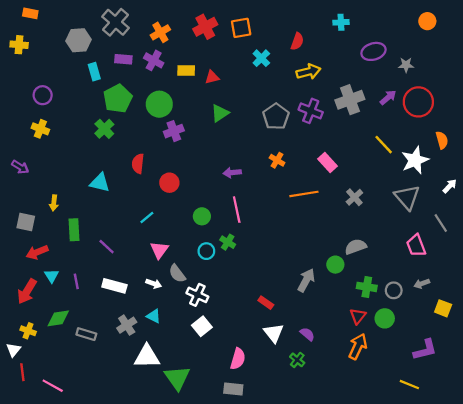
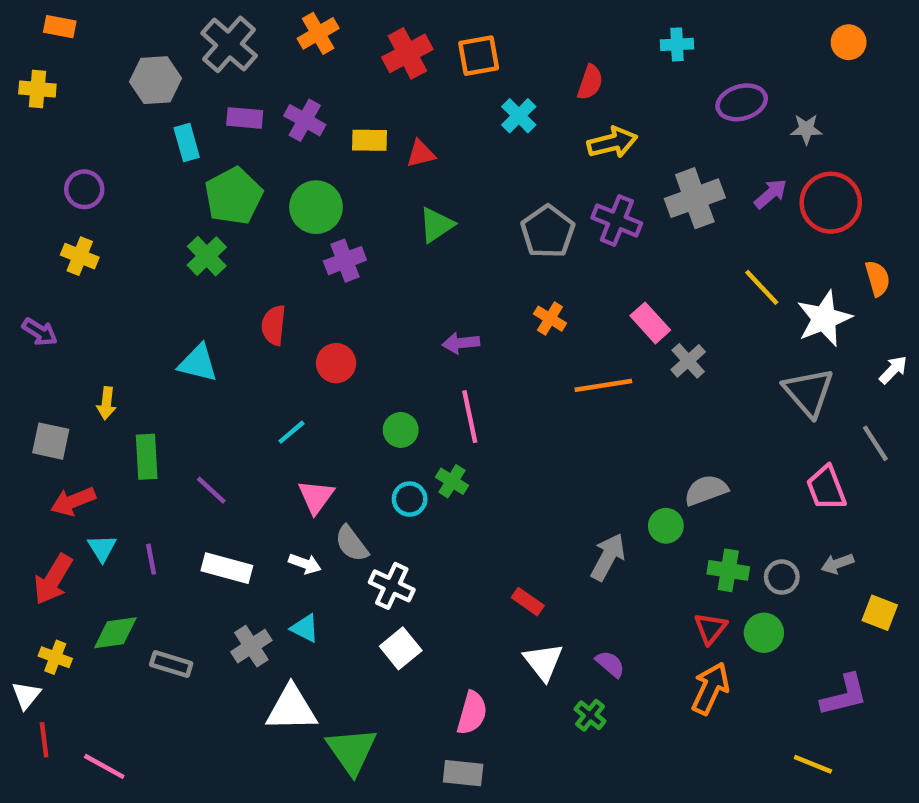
orange cross: (160, 32) -> (318, 33), moved
gray cross: (354, 197) -> (688, 361), moved

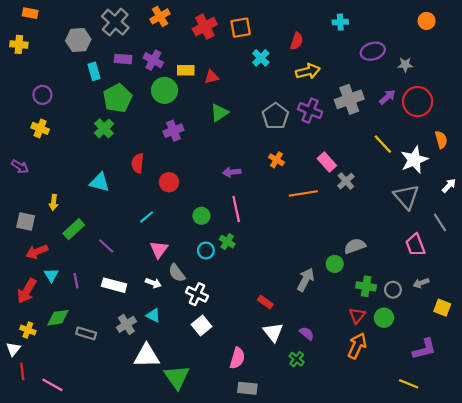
green circle: (316, 207) -> (164, 90), moved
green rectangle: (147, 457) -> (74, 229), turned 50
gray rectangle: (463, 773) -> (247, 388), moved

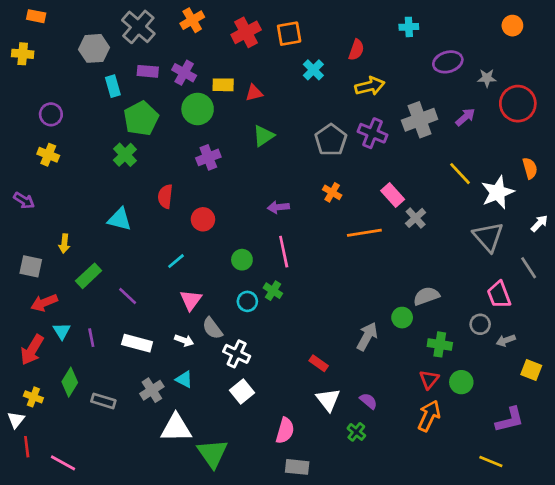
red circle: (418, 102) -> (518, 104), moved
gray circle: (393, 290) -> (480, 324), moved
green diamond: (58, 318) -> (70, 382), turned -50

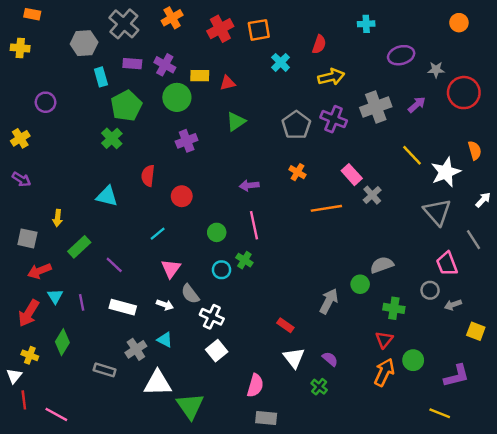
yellow cross: (48, 155) -> (20, 138), moved, turned 36
green circle: (461, 382) -> (413, 360), moved
gray rectangle: (103, 401) -> (105, 370), moved

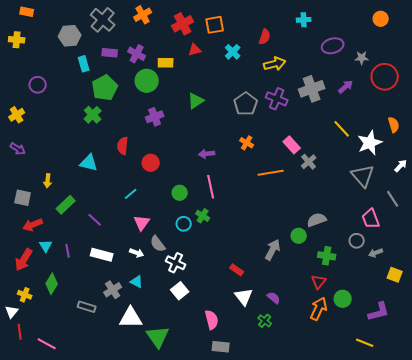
red triangle: (228, 83) -> (195, 50), moved
pink semicircle: (255, 385) -> (212, 320), turned -30

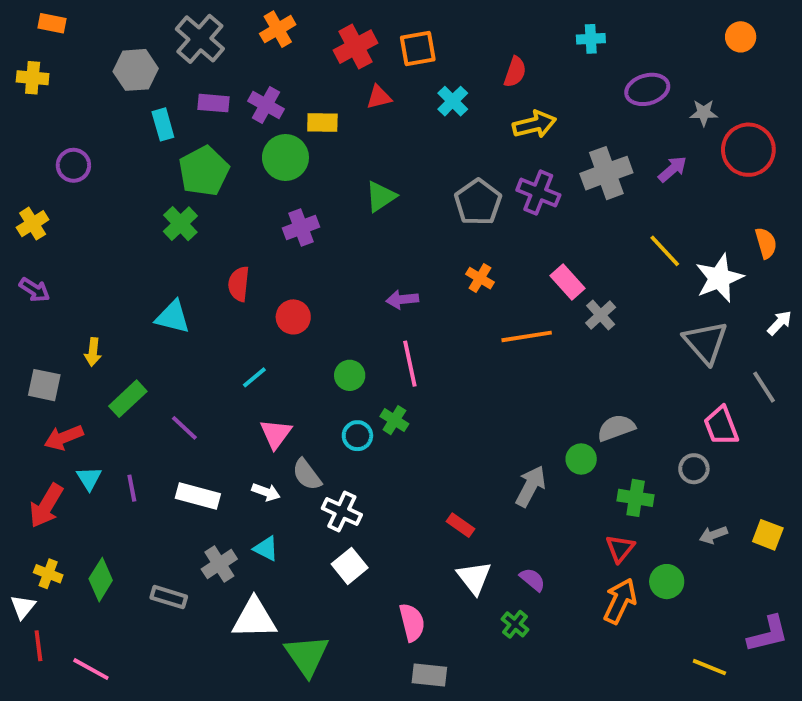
gray arrow: (376, 253) -> (713, 535), moved
green diamond: (52, 284) -> (101, 580), moved
purple L-shape: (379, 312) -> (768, 634), moved

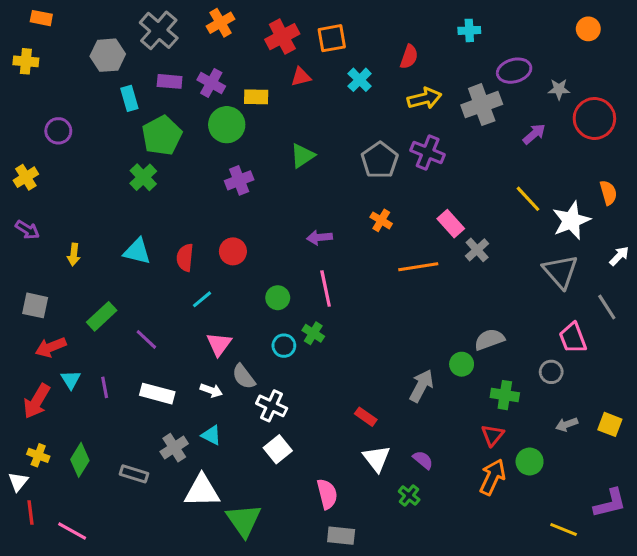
gray cross: (606, 173) -> (482, 105), moved
red semicircle: (239, 284) -> (185, 258), moved
yellow arrow: (93, 352) -> (74, 254), moved

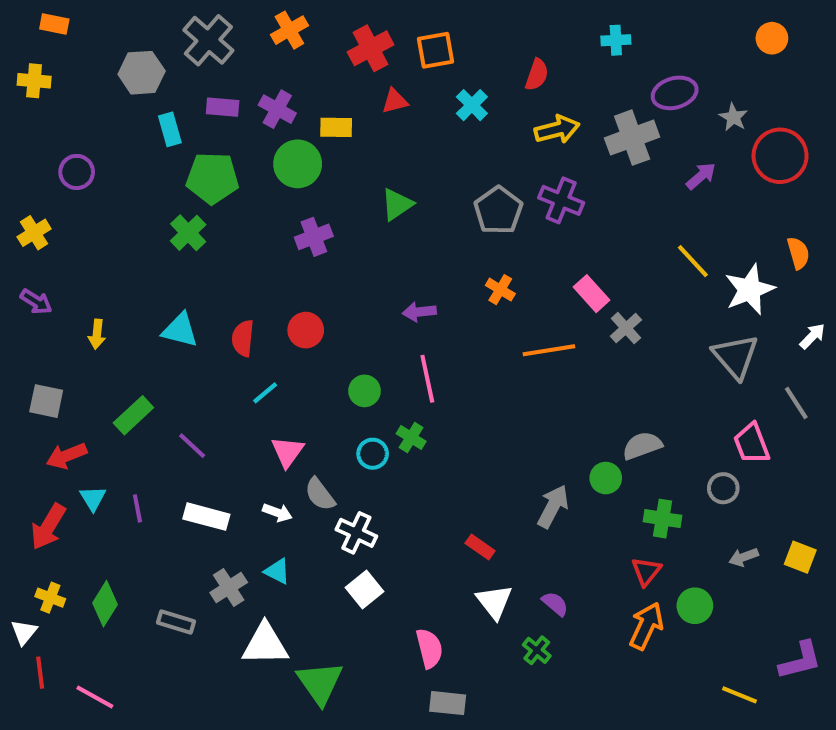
gray star: (559, 89) -> (733, 117), turned 30
green pentagon: (162, 135) -> (212, 178), turned 30

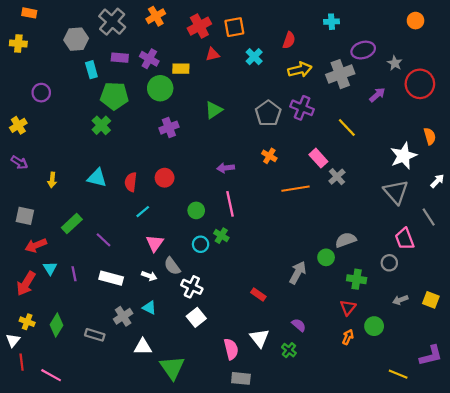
yellow line: (693, 261) -> (347, 128), moved
white triangle: (494, 602) -> (259, 338), moved
orange arrow: (646, 626) -> (348, 337), size x0.6
white triangle: (265, 644) -> (143, 347), size x0.7

